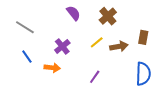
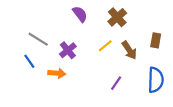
gray line: (25, 27) -> (38, 39), moved
brown arrow: (119, 46) -> (129, 50), turned 66
purple line: (95, 77) -> (116, 83), moved

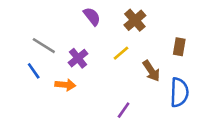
brown arrow: (129, 50) -> (151, 71), moved
purple line: (116, 83) -> (124, 110), moved

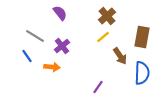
purple semicircle: (92, 16) -> (60, 13), moved
brown rectangle: (179, 47) -> (142, 37), size x1.5
yellow line: (121, 53) -> (103, 37), moved

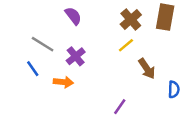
brown rectangle: (142, 37) -> (165, 17), moved
blue semicircle: (142, 73) -> (174, 89), size x0.6

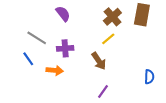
purple cross: (76, 56) -> (65, 48), turned 35
brown arrow: (147, 69) -> (99, 61), moved

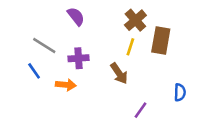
brown rectangle: (142, 15) -> (161, 40), moved
yellow line: (108, 39) -> (130, 47), turned -32
purple line: (103, 91) -> (141, 110), moved

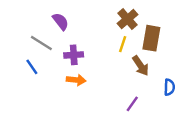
purple semicircle: (76, 16) -> (61, 21), moved
brown arrow: (119, 73) -> (141, 66), moved
orange arrow: (66, 85) -> (76, 80), moved

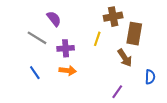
brown cross: (127, 19) -> (113, 17), turned 30
yellow line: (123, 44) -> (97, 39), moved
blue line: (32, 67) -> (35, 73), moved

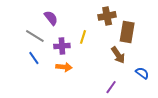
yellow line: (97, 39) -> (83, 37), moved
blue line: (35, 73) -> (34, 58), moved
blue semicircle: (150, 77) -> (142, 73), turned -56

